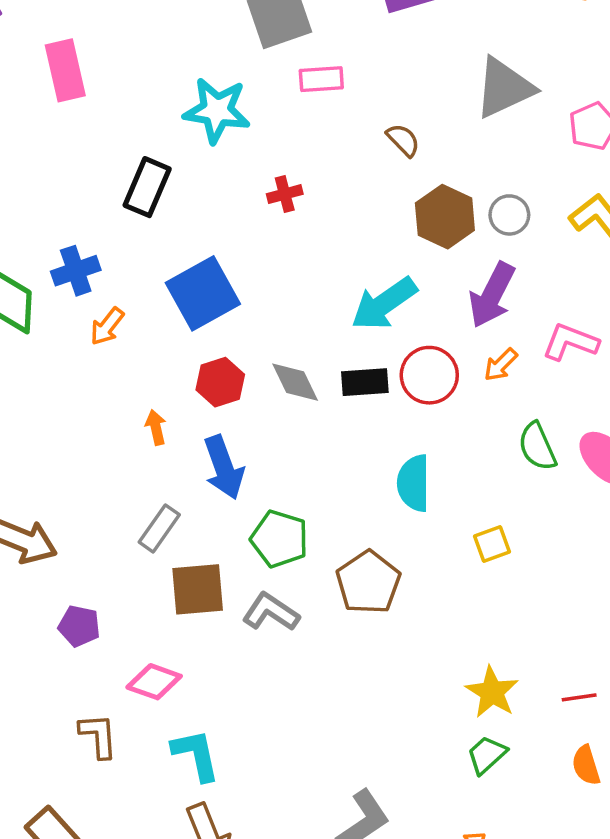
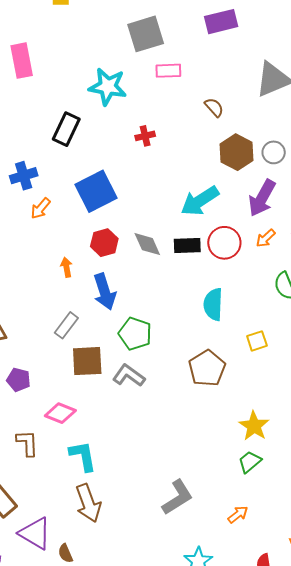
brown pentagon: (368, 582) -> (207, 368), moved

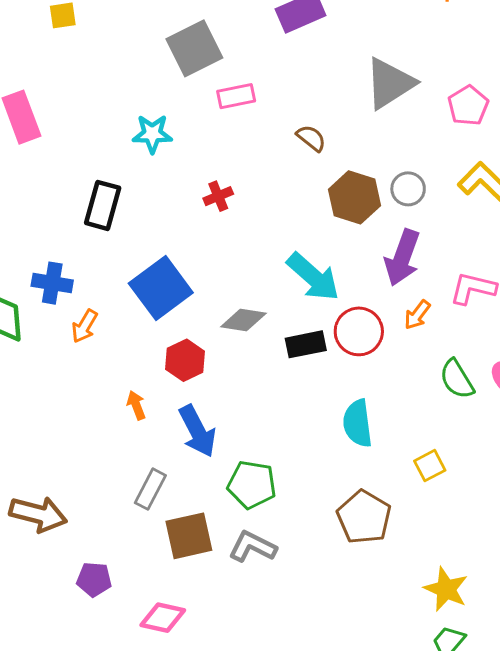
cyan star: (108, 87) -> (152, 134), size x0.7
blue cross: (24, 176) -> (52, 283), turned 36
cyan arrow: (200, 201) -> (313, 277), turned -96
gray diamond: (147, 244) -> (243, 320), moved, turned -48

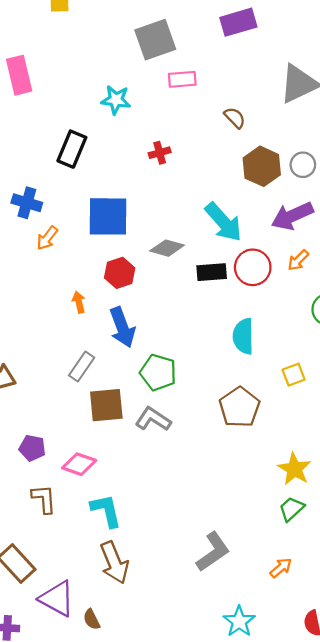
purple arrow: (402, 258) -> (292, 216), turned 39
blue square: (161, 288) -> (108, 216), turned 30
purple pentagon: (94, 579) -> (32, 448), moved

